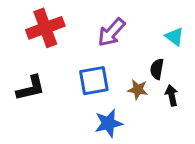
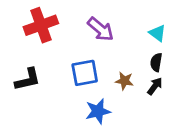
purple arrow: (111, 32) -> (101, 29), turned -92
black semicircle: (157, 69) -> (156, 62), moved
black arrow: (172, 95) -> (155, 86), turned 48

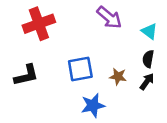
purple arrow: (101, 29) -> (109, 17), moved

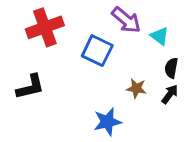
cyan triangle: (149, 31) -> (160, 36), moved
blue square: (80, 69) -> (97, 51), moved, turned 36

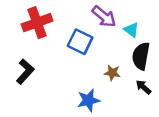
black semicircle: (171, 68) -> (141, 56), size x1.6
black L-shape: (30, 87) -> (25, 72), turned -35
black arrow: (170, 94) -> (143, 87), moved, turned -84

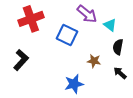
black semicircle: (141, 56) -> (118, 47), size x0.7

